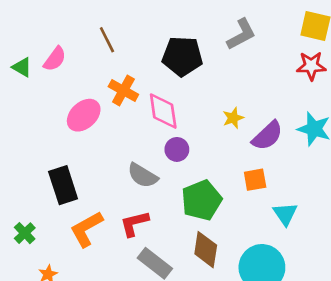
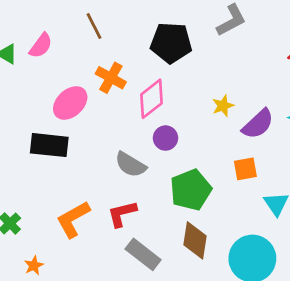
pink diamond: (163, 111) -> (151, 99), turned 60
black rectangle: (63, 185) -> (49, 145), moved, turned -66

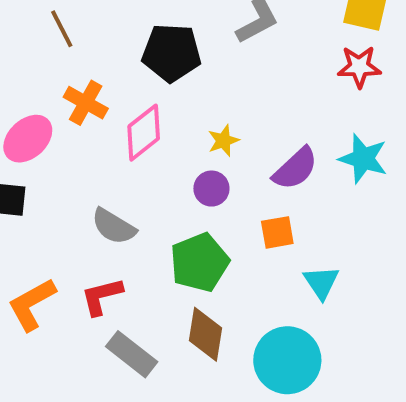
yellow star: (223, 106) -> (223, 141), moved
purple circle: (165, 138) -> (211, 189), moved

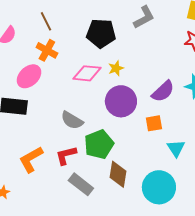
orange cross: (86, 103) -> (47, 50), moved
pink diamond: (144, 133) -> (87, 73), turned 44
yellow star: (223, 141) -> (116, 68), moved
purple circle: (211, 189) -> (121, 101), size x1.8
green pentagon: (199, 262) -> (99, 144), moved

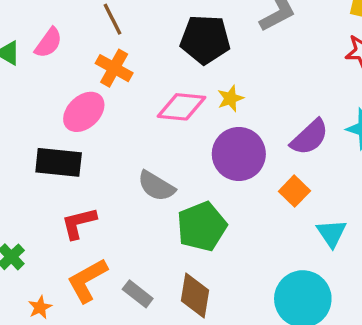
orange square: (154, 123) -> (294, 191), turned -36
red L-shape: (66, 155) -> (79, 223), moved
orange L-shape: (31, 159) -> (87, 280), moved
brown diamond: (118, 174) -> (195, 296), moved
gray rectangle: (81, 184) -> (138, 294), moved, size x0.7

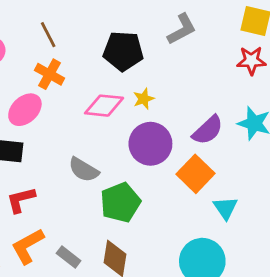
orange square: (294, 191) -> (195, 174), size x1.5

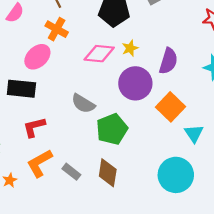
purple semicircle: (208, 130) -> (168, 61), moved, turned -30

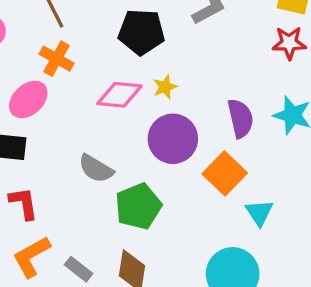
purple semicircle: (168, 61) -> (240, 118), moved, turned -30
red L-shape: (34, 127) -> (24, 203), turned 95

